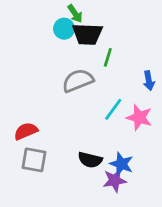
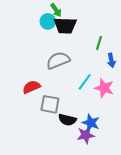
green line: (108, 57) -> (99, 43), moved
red semicircle: (26, 131) -> (31, 87), moved
gray square: (34, 160) -> (50, 104), moved

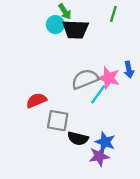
green line: (99, 43) -> (113, 14), moved
gray semicircle: (58, 60) -> (85, 79), moved
pink star: (104, 88) -> (109, 78), moved

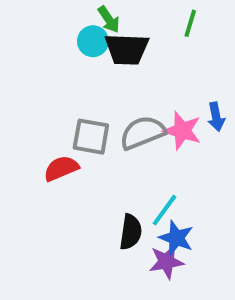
cyan line: (98, 95) -> (164, 210), moved
gray square: (58, 121) -> (91, 137), moved
black semicircle: (78, 138) -> (131, 232), turned -96

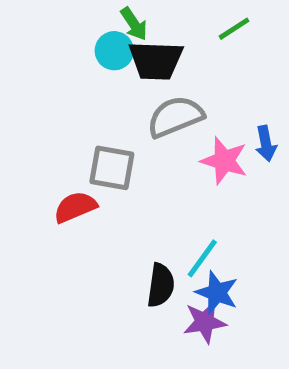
green line: (190, 23) -> (234, 29), turned 40
gray semicircle: (143, 133) -> (175, 117), moved

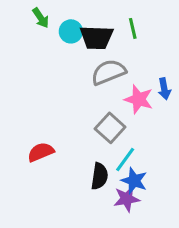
green arrow: (134, 24) -> (41, 18), moved
green line: (234, 29) -> (133, 28), moved, turned -70
gray square: (112, 168) -> (110, 128), moved, turned 32
red semicircle: (75, 207) -> (41, 152), moved

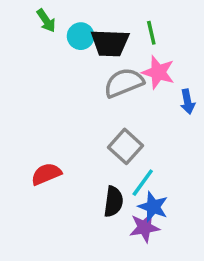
pink star: (139, 99) -> (158, 72), moved

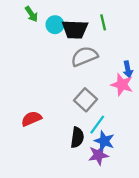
pink star: (158, 72) -> (122, 85), moved

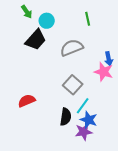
black trapezoid: (75, 29) -> (36, 40), moved, turned -50

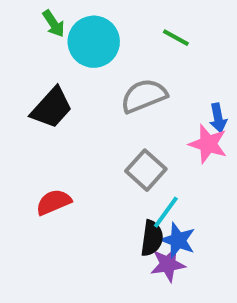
green line: (88, 19) -> (176, 38), turned -48
cyan circle: (47, 21) -> (94, 42), size x1.6
black trapezoid: (36, 40) -> (52, 108), moved
black semicircle: (66, 117) -> (152, 238), moved

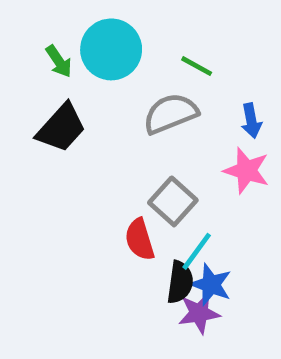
green arrow: (54, 24) -> (59, 61), moved
green line: (176, 38) -> (197, 66), moved
blue arrow: (218, 118) -> (251, 121), moved
red semicircle: (54, 202) -> (140, 239), moved, turned -84

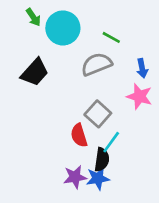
green arrow: (59, 61) -> (33, 17), moved
blue star: (211, 285) -> (98, 178), moved, turned -30
purple star: (199, 313) -> (75, 177), moved

